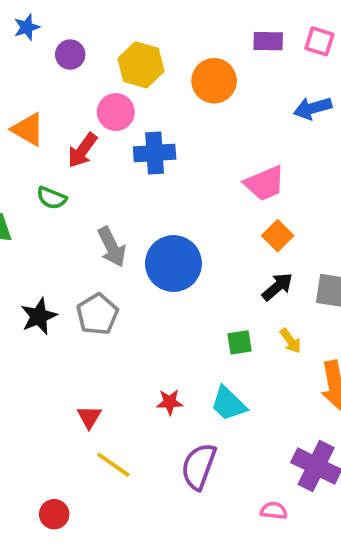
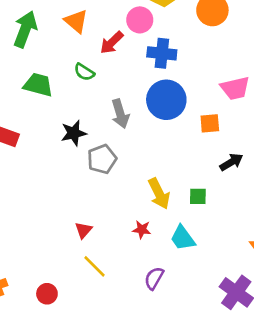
orange square: (278, 236) -> (210, 123), moved, turned 30
blue circle: (173, 264) -> (166, 100), moved
black star: (39, 316) -> (74, 133), moved
yellow arrow: (291, 341) -> (159, 194), moved, size x1.6
purple semicircle: (199, 466) -> (154, 278), size x0.7

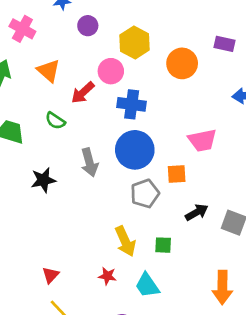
gray pentagon: (102, 159) -> (145, 194), moved

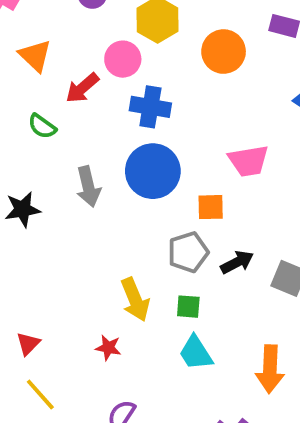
gray pentagon: (145, 194) -> (188, 252), moved
cyan trapezoid: (147, 285) -> (196, 353), moved

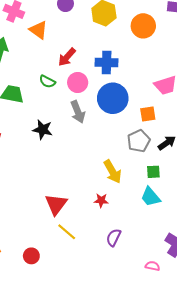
orange triangle: (35, 56) -> (38, 30), moved
pink circle: (123, 59) -> (78, 82), moved
black star: (23, 209) -> (43, 130), turned 30
green square: (188, 307) -> (153, 172), moved
red triangle: (28, 344) -> (56, 204), size x1.6

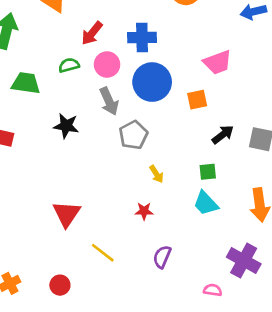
green semicircle: (47, 82) -> (69, 65), turned 140
gray pentagon: (139, 141) -> (133, 135), moved
yellow arrow: (113, 172) -> (156, 174), size x0.6
red triangle: (56, 204) -> (66, 214), moved

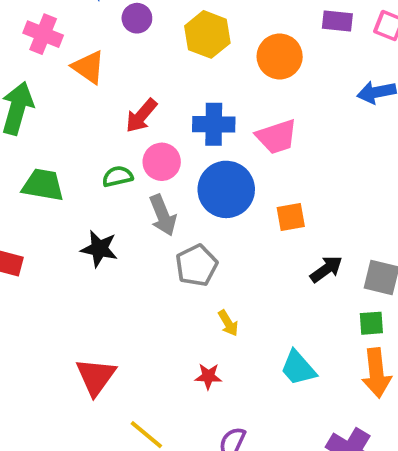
pink trapezoid: (217, 62) -> (277, 137), moved
green semicircle: (69, 65) -> (118, 176), moved
green square: (208, 172) -> (371, 323), moved

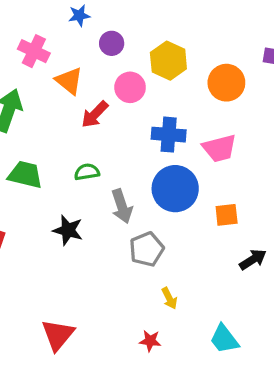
red arrow: (141, 116) -> (95, 114), moved
pink circle: (162, 162) -> (130, 87), moved

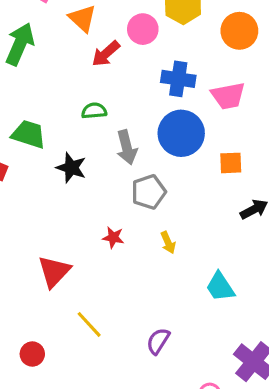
green trapezoid: (25, 175) -> (29, 134), moved
red star: (150, 341) -> (113, 237), moved

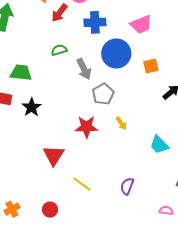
blue cross: (178, 79) -> (95, 22), moved
black star: (71, 168) -> (32, 107), moved, turned 30
red star: (113, 237) -> (86, 127), size x1.6

